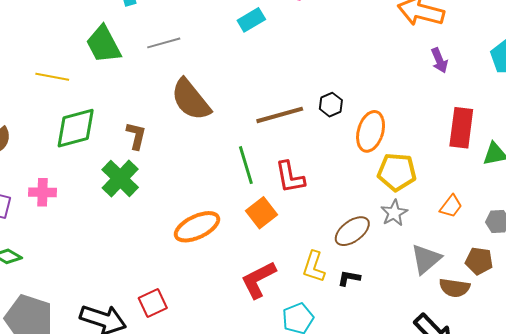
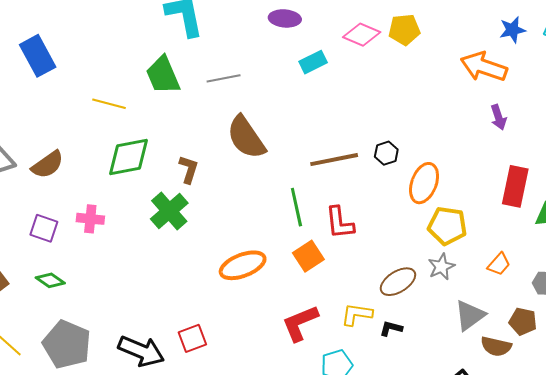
yellow L-shape: (314, 267) -> (357, 314), turned 76

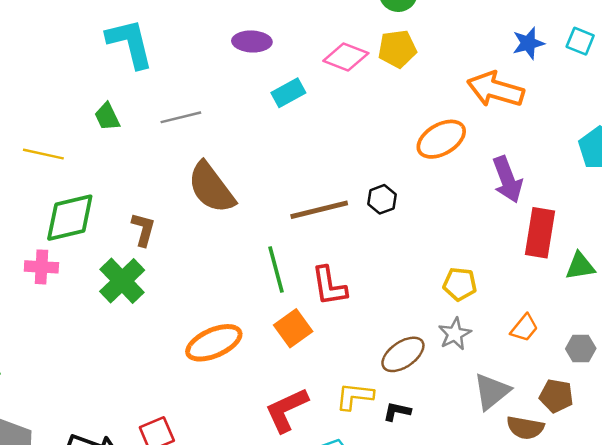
green trapezoid: (163, 75) -> (107, 117), size x0.6
purple arrow: (499, 117) -> (507, 179), moved, size x1.5
orange ellipse: (424, 183) -> (441, 139), moved, turned 42
pink cross: (90, 219) -> (41, 267), moved
yellow pentagon: (447, 226) -> (460, 284), size x0.7

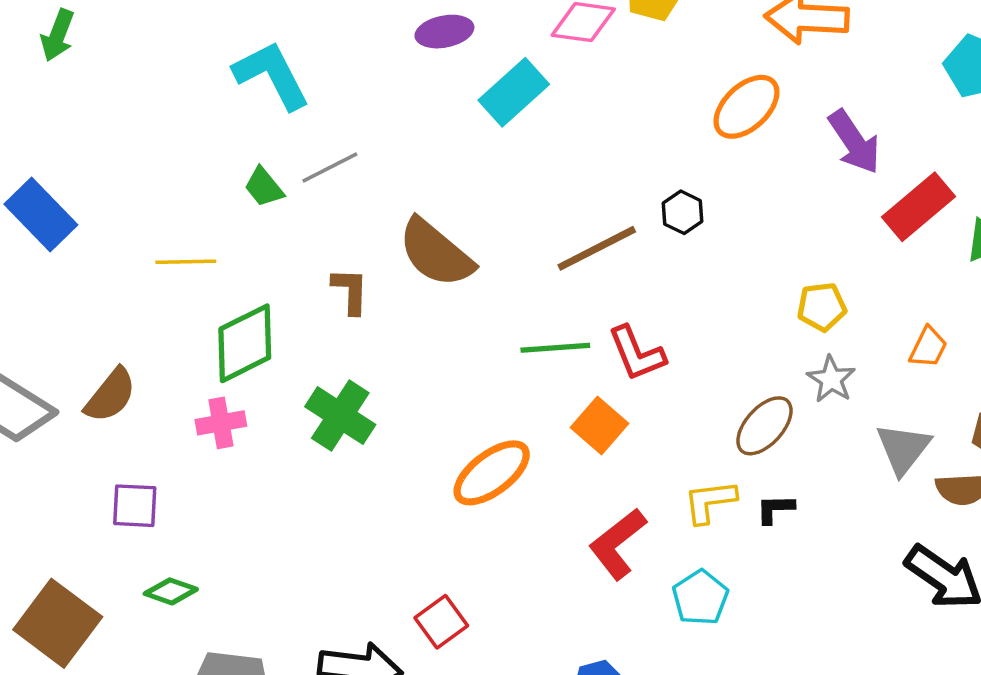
cyan rectangle: (288, 93) -> (514, 92), size x1.4
gray line: (181, 117) -> (330, 167), moved
brown L-shape: (143, 229) -> (350, 291), moved
red rectangle: (540, 233) -> (919, 207), turned 54
green line: (276, 270) -> (555, 348), turned -66

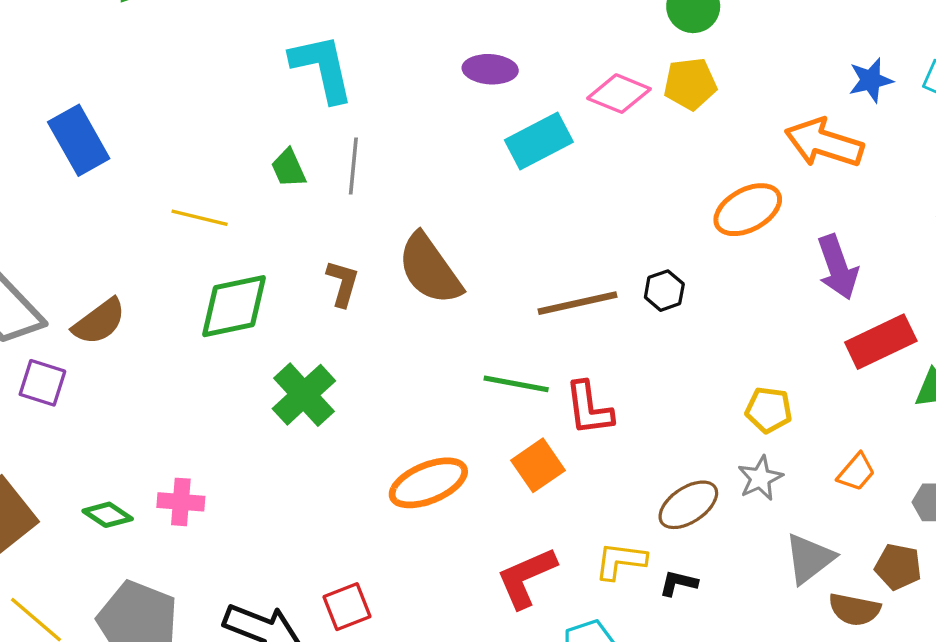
gray line: (330, 167) -> (353, 166), turned -72
pink cross: (221, 423) -> (181, 502), moved
purple square: (135, 506) -> (42, 383), moved

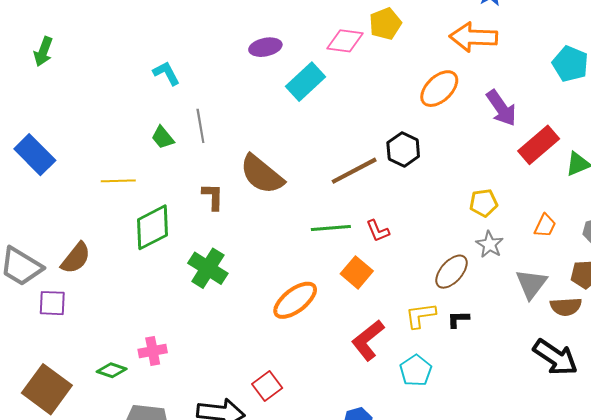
cyan L-shape: (322, 68) -> (166, 73), size x0.6
black hexagon: (664, 291) -> (403, 149), size x1.4
red L-shape: (589, 408) -> (378, 231), size x0.7

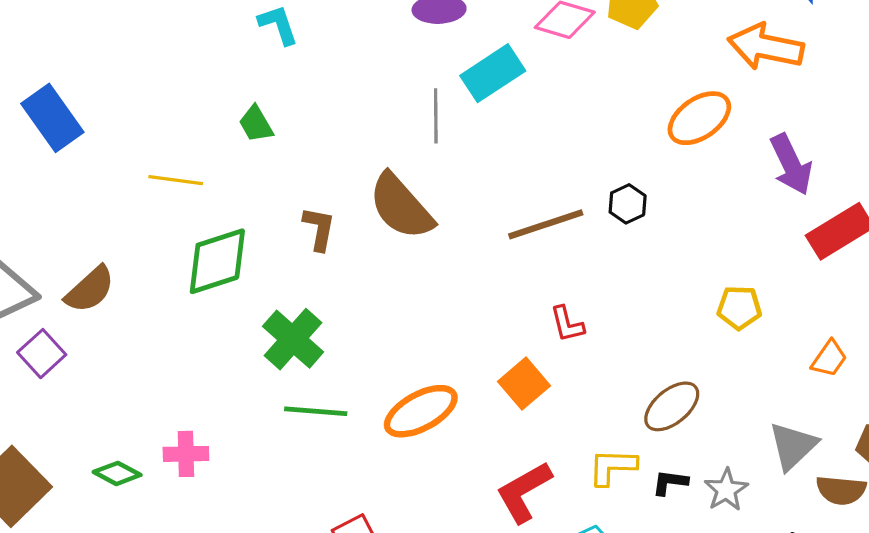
gray line: (200, 126) -> (436, 116), moved
black hexagon: (403, 149) -> (628, 204), size x0.7
green line: (331, 228) -> (316, 411), moved
gray star: (490, 244) -> (726, 490), moved
purple square: (52, 303) -> (42, 354), turned 36

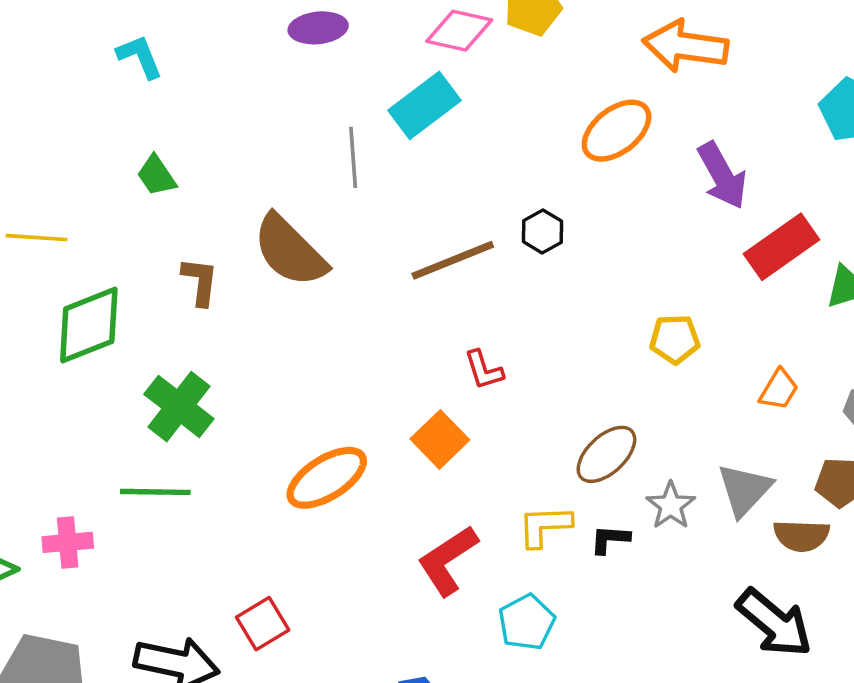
cyan rectangle: (493, 73) -> (424, 105), moved
gray line: (436, 116) -> (353, 157), moved
green trapezoid: (256, 124) -> (156, 176), moved
green line: (316, 411) -> (155, 492), moved
gray star: (726, 490) -> (671, 506), moved

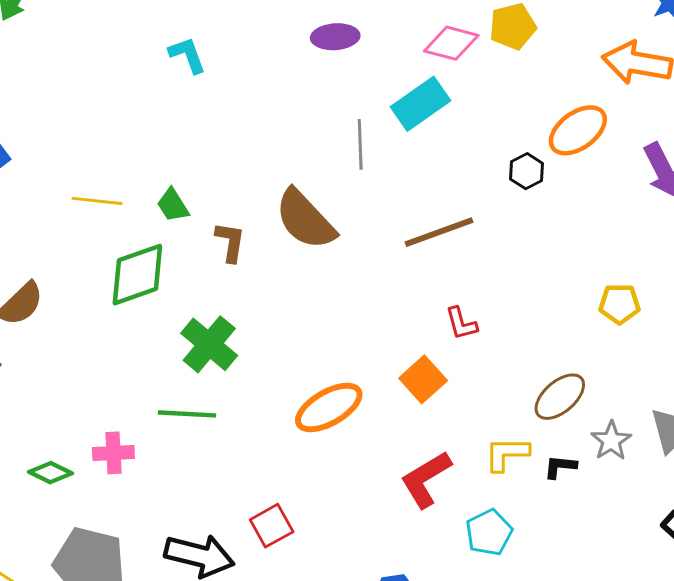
green trapezoid: (156, 176) -> (173, 205), moved
black hexagon: (543, 231) -> (527, 171), moved

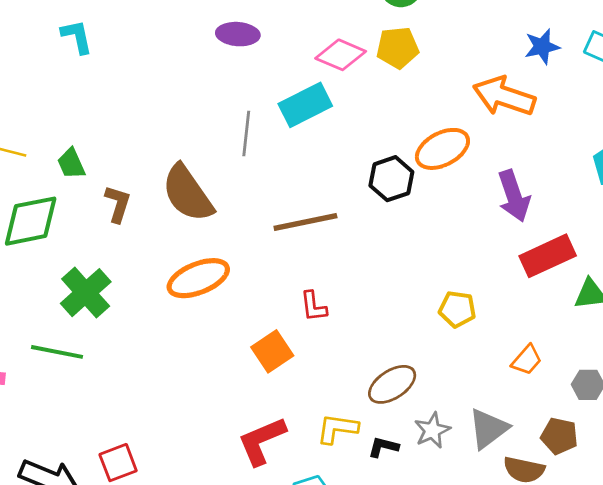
cyan L-shape: (187, 55) -> (77, 37), moved
black hexagon: (527, 171) -> (391, 179), size x1.4
orange ellipse: (329, 408) -> (198, 278), moved

